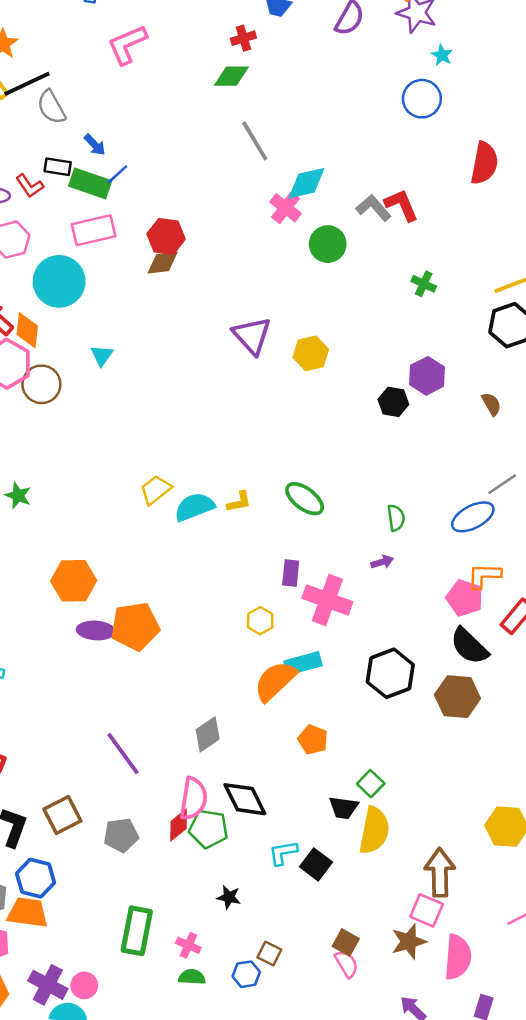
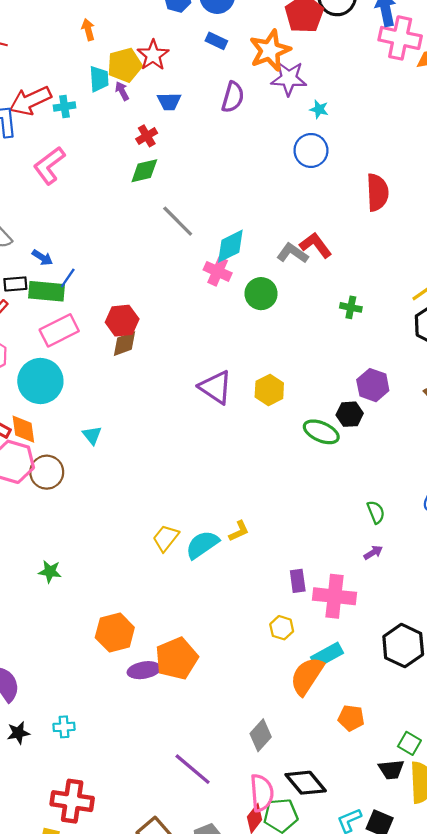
green ellipse: (305, 499) -> (321, 432), moved

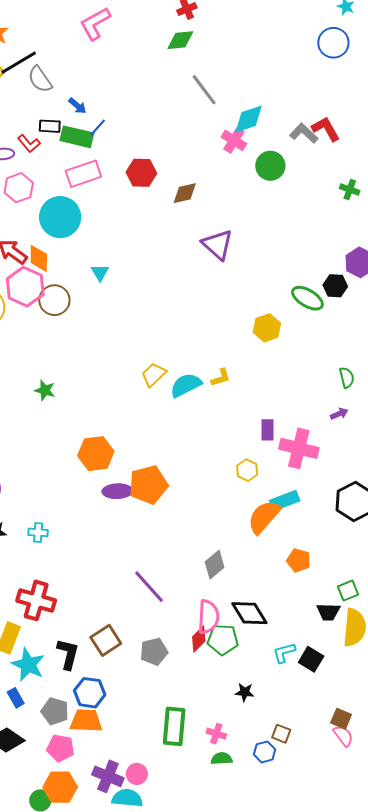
brown diamond: (124, 344) -> (185, 193), moved
yellow hexagon: (269, 390) -> (267, 328), moved
green square: (409, 743) -> (348, 591), turned 30

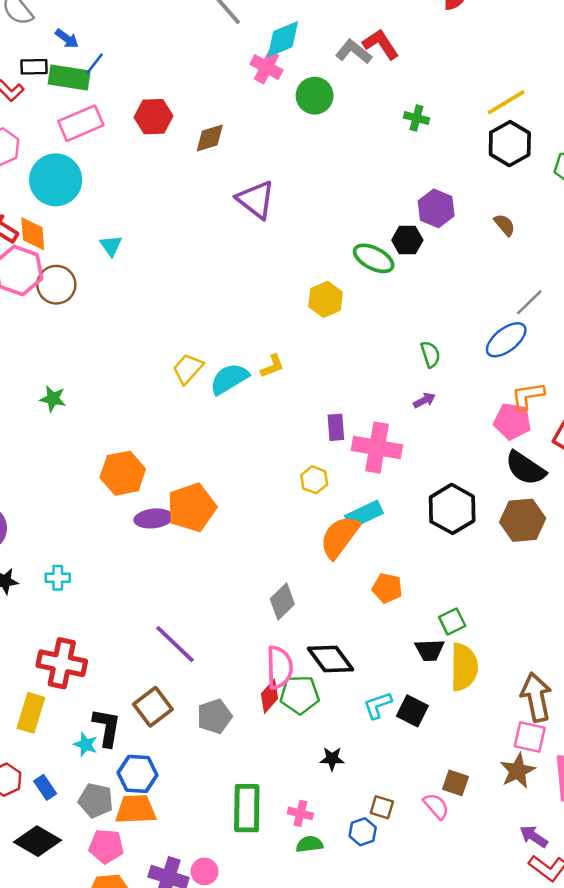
purple line: (149, 587) -> (175, 644), moved
cyan star: (28, 665) -> (86, 744), moved, size x0.6
pink semicircle: (343, 736) -> (436, 806), moved

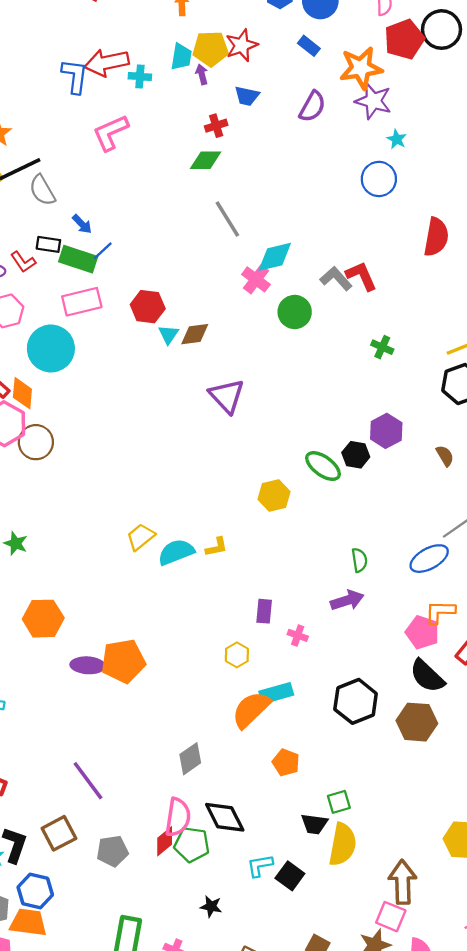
cyan triangle: (111, 246) -> (168, 334), moved
purple arrow: (424, 400) -> (347, 600), size x1.6
pink cross: (377, 448) -> (298, 635), size x0.5
orange hexagon: (123, 473) -> (43, 619), moved

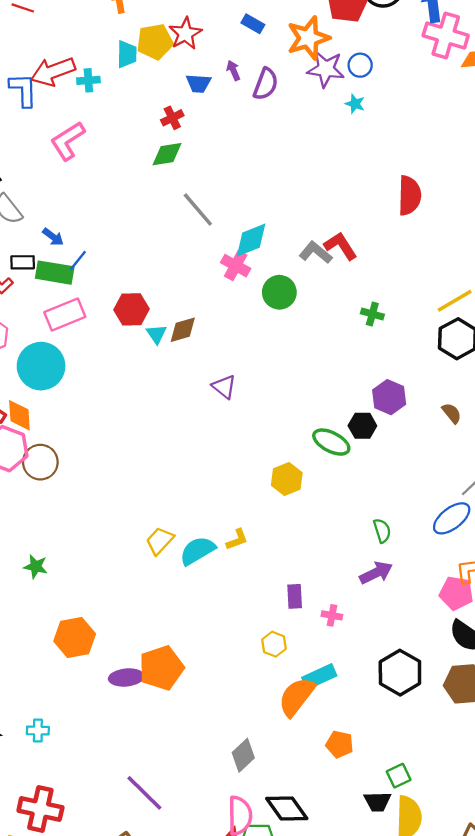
purple arrow: (202, 74) -> (233, 70), moved
blue circle: (379, 179) -> (360, 65), moved, size x0.7
purple triangle: (227, 396) -> (224, 387), size x0.7

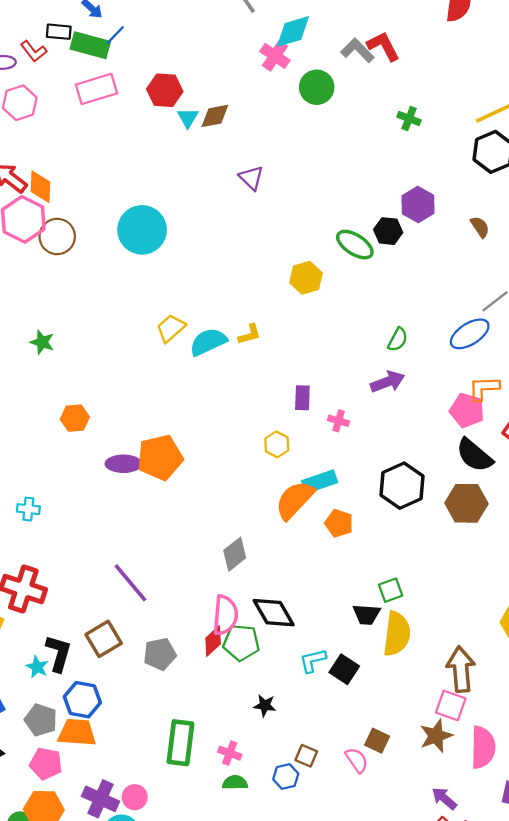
cyan circle: (41, 366) -> (142, 230), moved
green semicircle: (382, 531) -> (398, 340), turned 40
orange hexagon: (75, 638) -> (75, 418), size x0.7
orange pentagon: (340, 744) -> (339, 523), moved

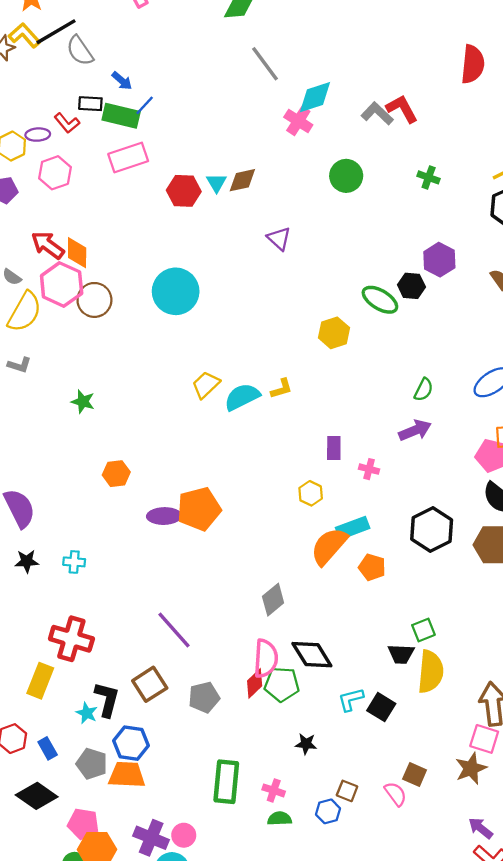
green circle: (317, 87) -> (346, 176), moved
red hexagon: (165, 90) -> (184, 191), moved
pink pentagon: (46, 764) -> (83, 824), moved

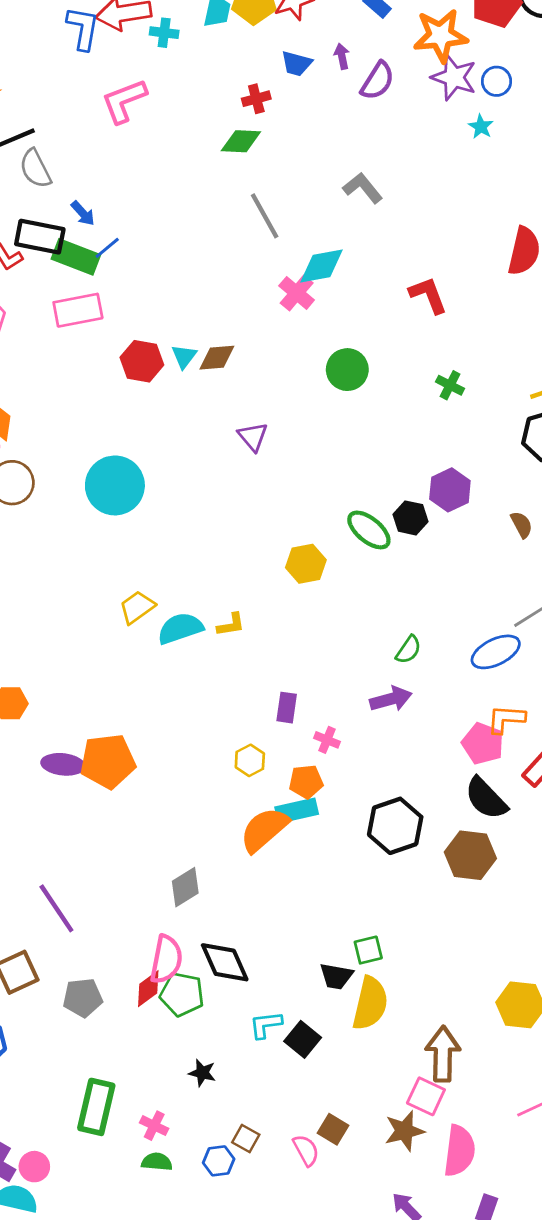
black rectangle: (90, 104) -> (40, 237), size x1.6
gray L-shape: (377, 114) -> (363, 188), moved
orange pentagon: (372, 567) -> (306, 782), moved, turned -30

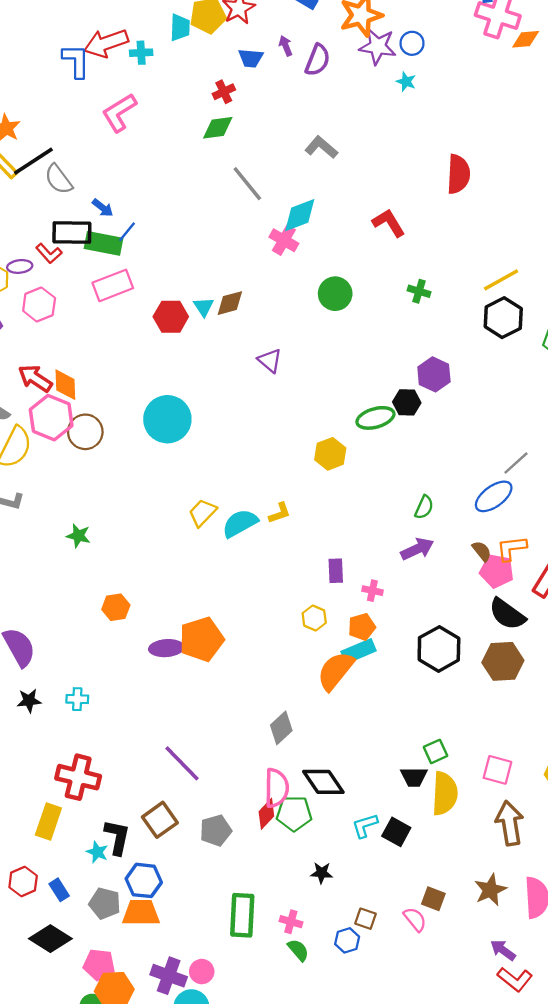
brown semicircle: (522, 525) -> (482, 551), moved
green ellipse: (369, 530) -> (375, 418), turned -45
pink square: (426, 1096) -> (497, 770), moved
green semicircle: (157, 1162) -> (298, 950), turned 55

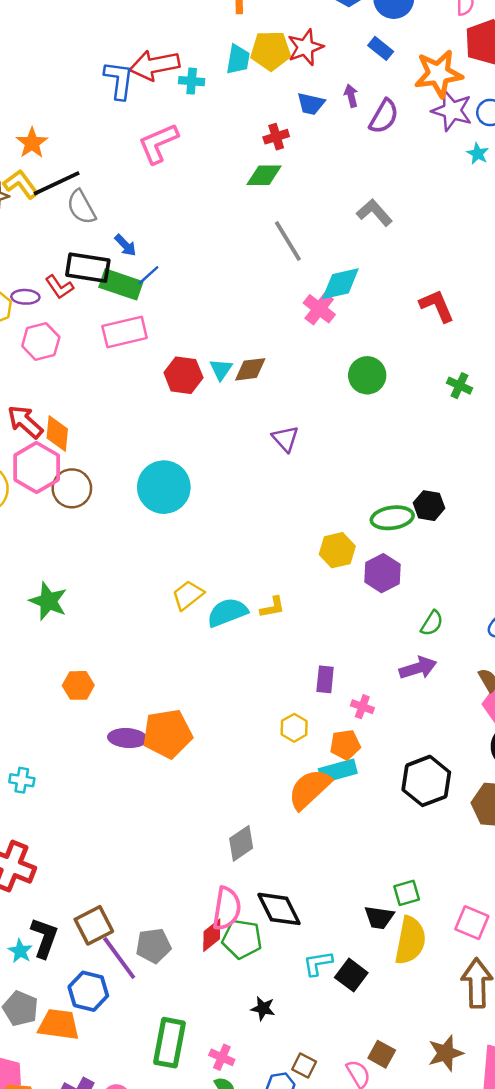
purple hexagon: (434, 374) -> (382, 573), moved
green star: (78, 536) -> (48, 601), size x1.4
purple line: (182, 763) -> (119, 958), moved
blue hexagon: (144, 880) -> (88, 991), moved

